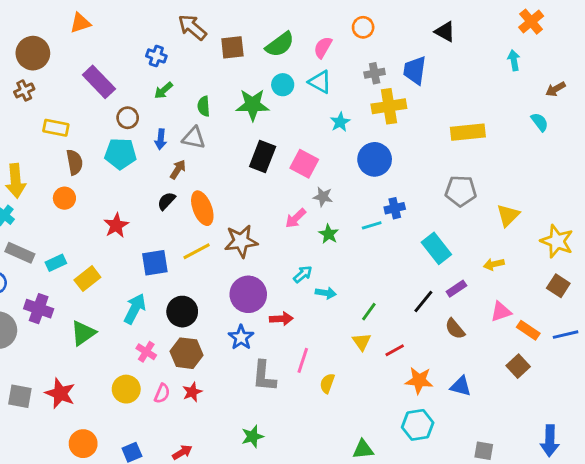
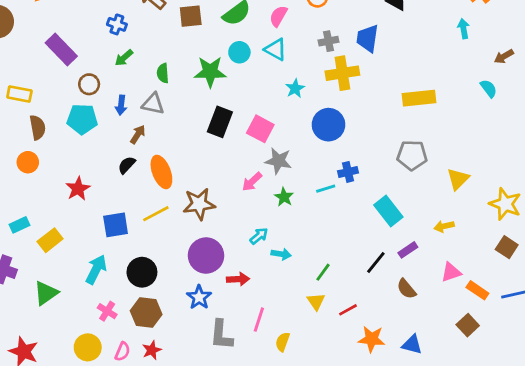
gray star: (323, 197) -> (278, 161), size x1.4

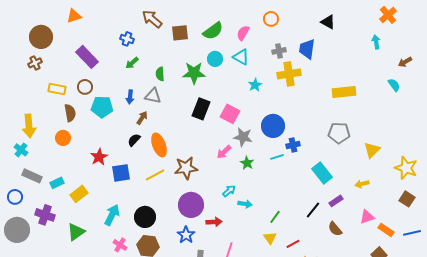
brown circle: (89, 84) -> (85, 87), moved
blue circle: (328, 125) -> (273, 126), moved
blue square: (116, 225) -> (121, 173), moved

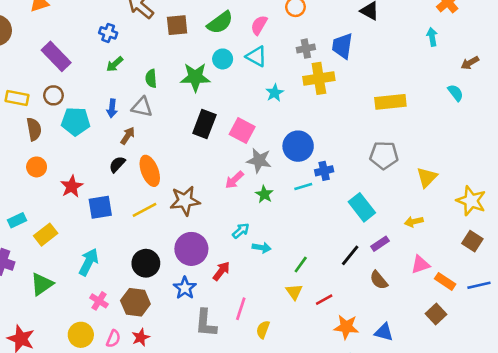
orange circle: (63, 138) -> (37, 167), moved
black circle: (145, 217) -> (146, 263), moved
red arrow: (214, 222) -> (221, 271), turned -49

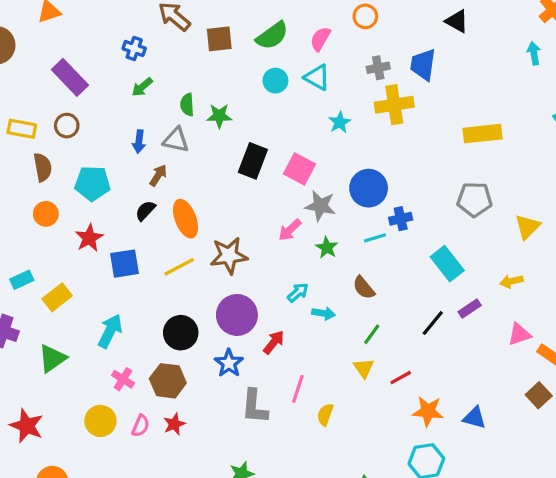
green star: (195, 77) -> (219, 116), moved, size x0.7
cyan pentagon: (76, 121) -> (92, 183), moved
brown semicircle: (379, 280) -> (364, 288), moved

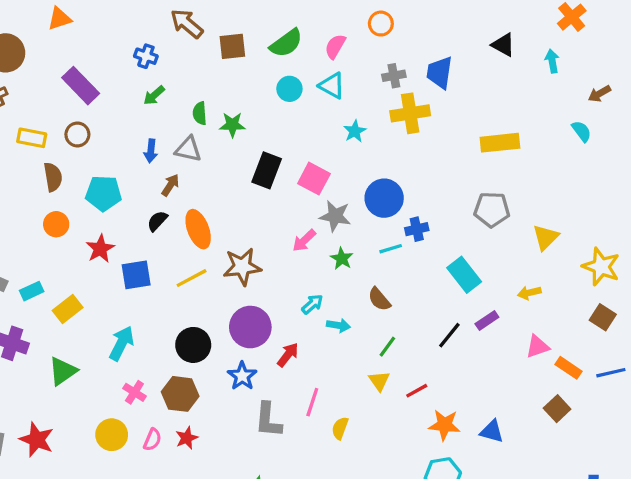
black triangle: (457, 21) -> (503, 45), moved

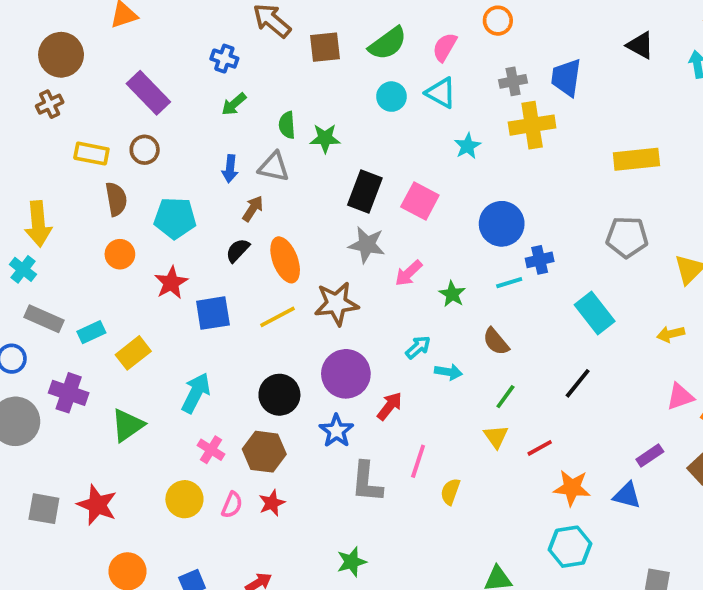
gray star: (335, 216) -> (367, 245), moved
purple rectangle: (487, 320) -> (650, 456), moved

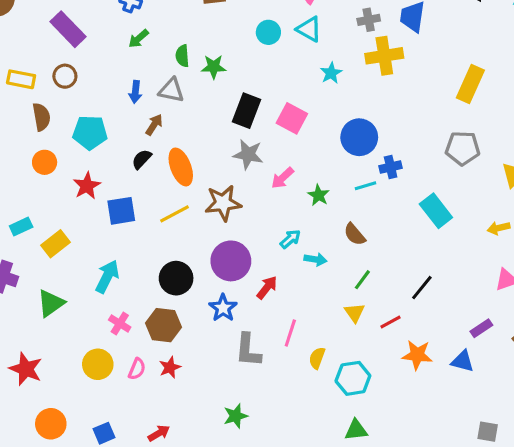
yellow rectangle: (636, 159) -> (470, 84), turned -60
black line: (578, 383) -> (422, 288), moved
cyan hexagon: (570, 547) -> (353, 378), moved

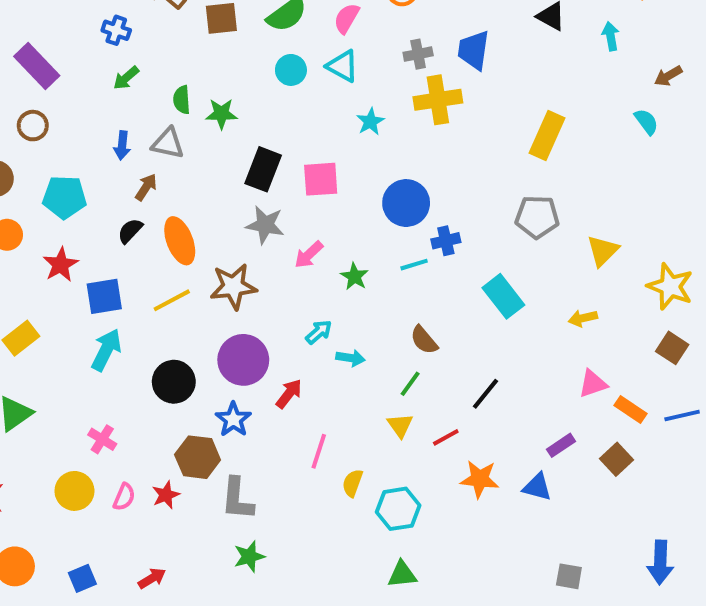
pink square: (292, 118) -> (321, 179), turned -32
brown semicircle: (355, 234) -> (424, 340), moved
cyan arrow: (107, 277) -> (106, 350), moved
brown hexagon: (164, 325) -> (198, 457), moved
gray L-shape: (248, 350) -> (237, 499), moved

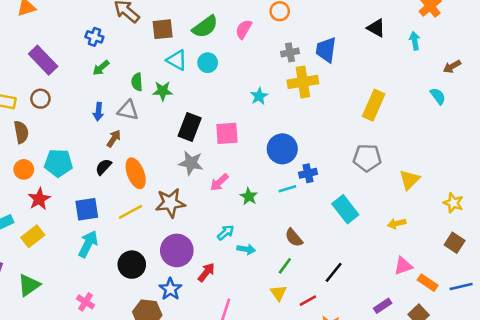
cyan triangle: (343, 66) -> (177, 60), moved
cyan pentagon: (65, 197) -> (58, 163), moved
red star: (61, 265) -> (39, 199), moved
yellow star: (670, 286) -> (453, 203), size x0.7

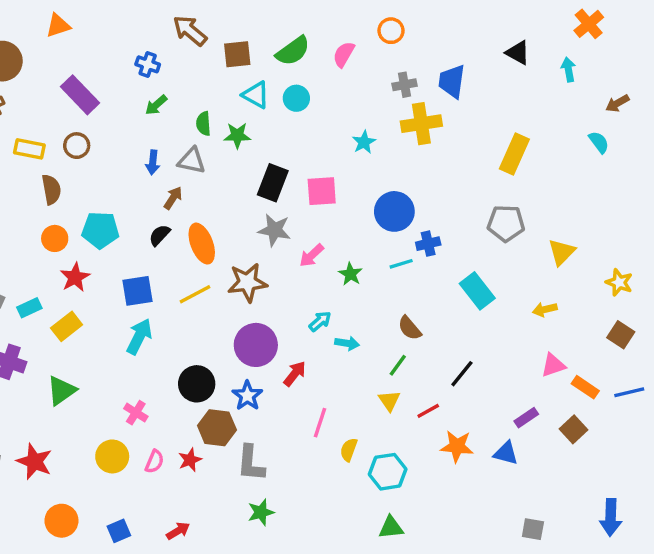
black circle: (132, 265) -> (197, 384), moved

